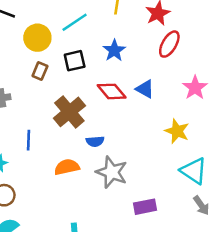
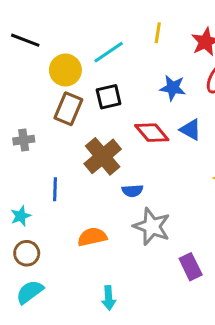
blue star: (114, 50) -> (173, 88), moved, turned -30
brown rectangle: (40, 71) -> (68, 109), size x1.5
orange semicircle: (67, 167) -> (92, 237), moved
purple rectangle: (145, 207) -> (191, 267), turned 75

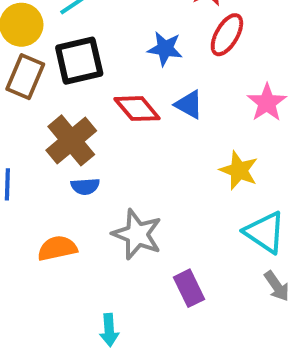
black square: (109, 97) -> (79, 61), size x1.4
blue semicircle: (132, 191) -> (85, 186), moved
cyan arrow: (109, 298) -> (109, 330), moved

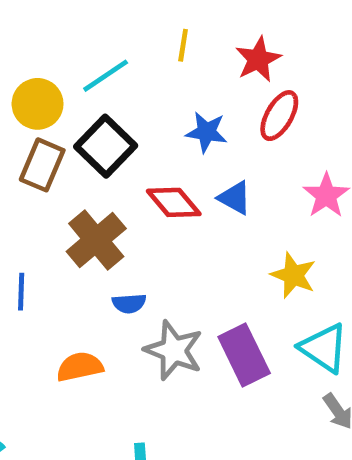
black square: (79, 61) -> (106, 146), turned -33
blue semicircle: (85, 186) -> (129, 303), moved
purple rectangle: (189, 288) -> (244, 355), moved, size x1.4

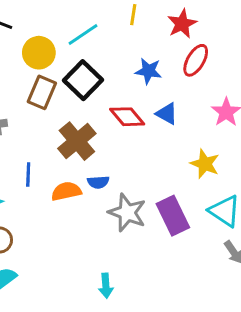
orange semicircle: (80, 367) -> (66, 191), moved

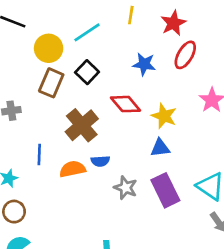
black square: (83, 80) -> (87, 72), size x0.7
blue triangle: (167, 114) -> (160, 148), moved, turned -36
yellow star: (205, 164) -> (164, 116), moved
gray star: (127, 213) -> (126, 188), size x0.7

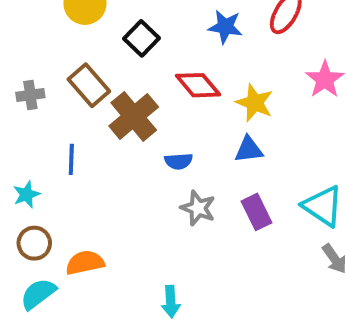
brown rectangle: (51, 83) -> (89, 85), moved, turned -64
blue semicircle: (100, 161) -> (179, 161), moved
orange semicircle: (72, 169) -> (85, 263), moved
purple rectangle: (165, 190) -> (257, 212), size x0.7

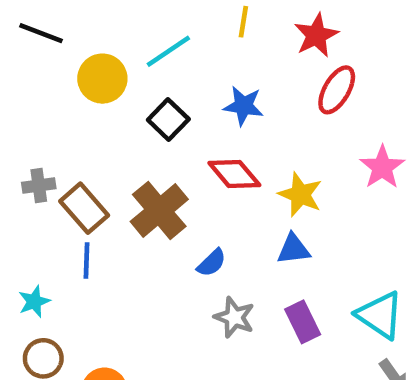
blue star: (225, 27) -> (243, 106), moved
brown rectangle: (89, 85) -> (84, 208), moved
blue semicircle: (179, 161) -> (212, 263), turned -40

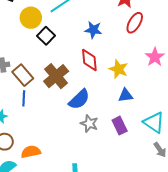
black square: (168, 119) -> (46, 36), moved
red diamond: (234, 174) -> (89, 60), turned 35
blue triangle: (293, 249) -> (126, 95), moved
blue semicircle: (212, 263) -> (79, 99), size x1.6

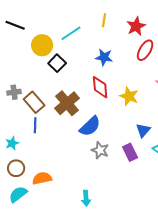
blue triangle: (126, 95) -> (143, 130), moved, turned -42

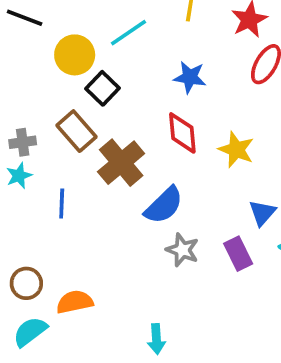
brown rectangle: (34, 102) -> (77, 131), moved
cyan star: (12, 143) -> (19, 176), moved

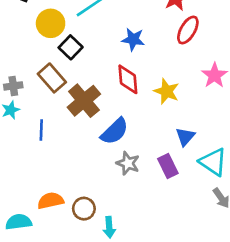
brown circle: (26, 283) -> (84, 209), moved
cyan semicircle: (30, 332) -> (19, 222), turned 30

